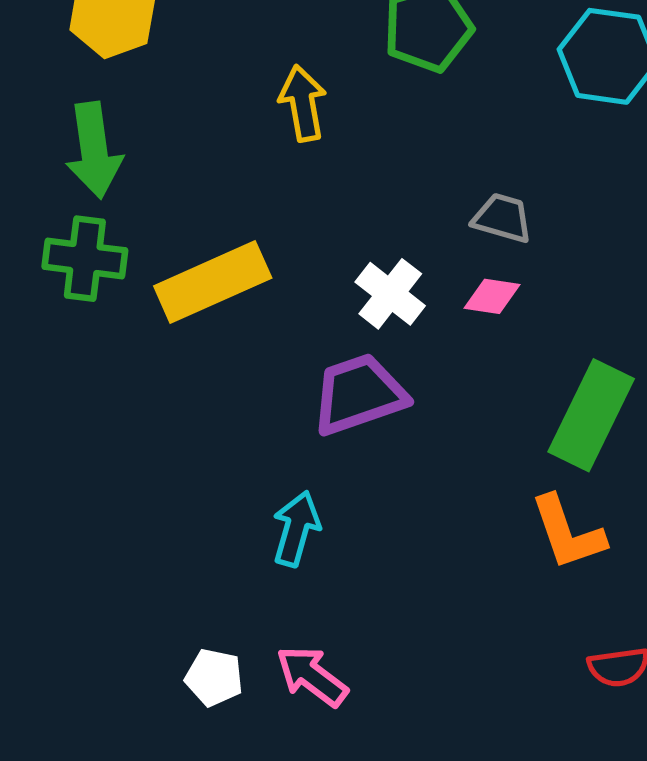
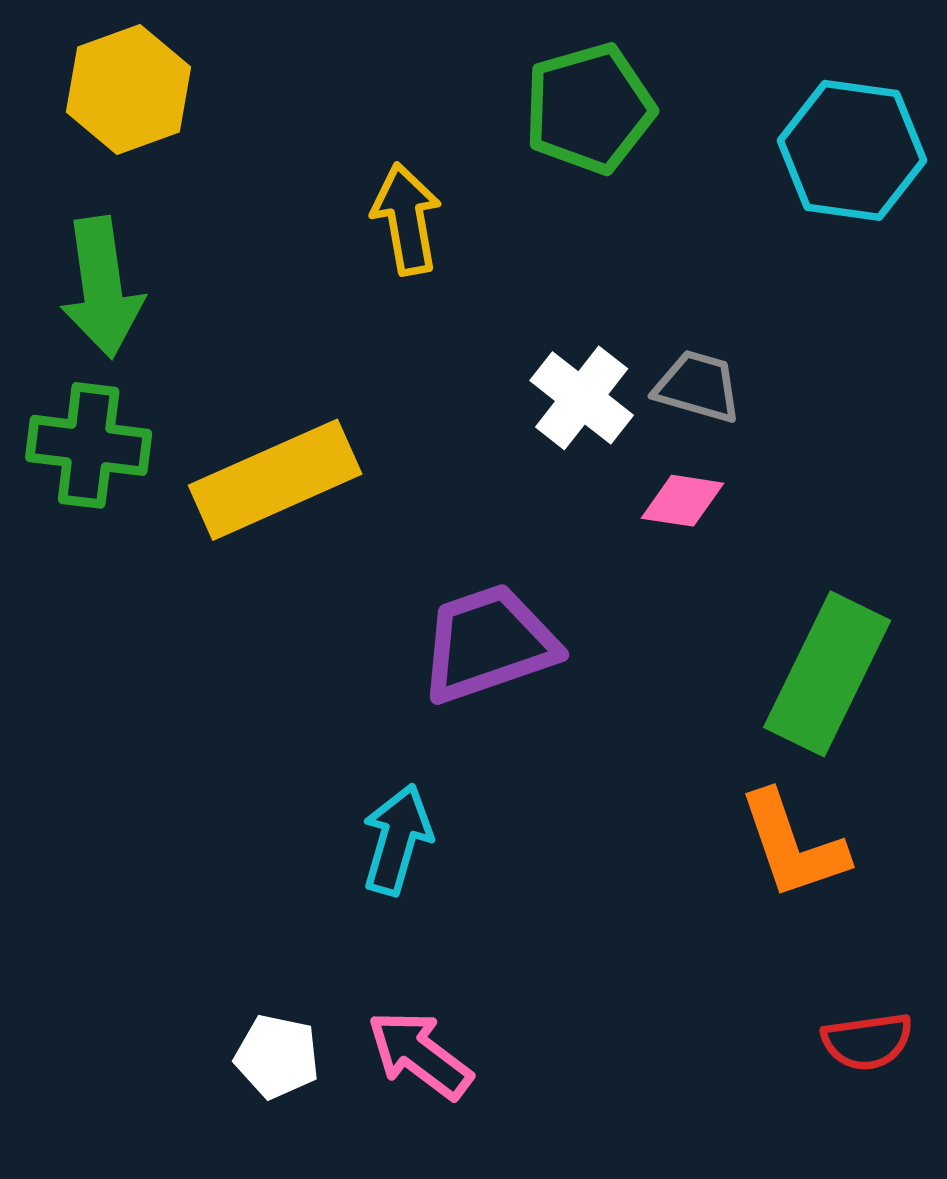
white cross: (390, 294) -> (582, 398), moved

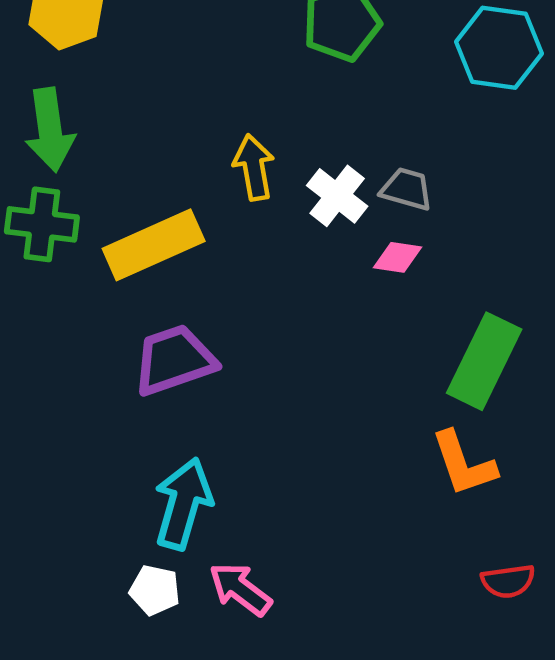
yellow arrow: (406, 219) -> (254, 167), moved
purple trapezoid: (488, 643) -> (174, 360), moved
cyan arrow: (397, 840) -> (183, 504), moved, size x1.4

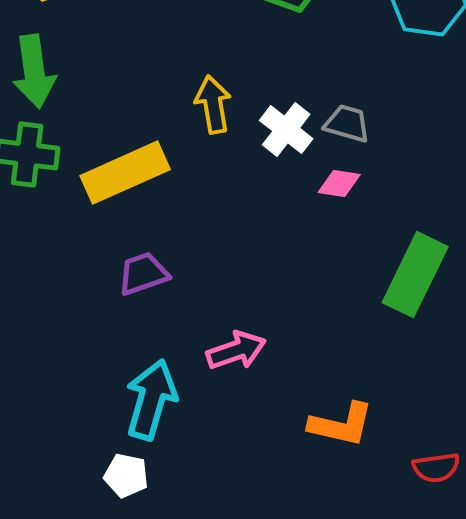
purple trapezoid: (174, 360) -> (143, 274), size x0.7
orange L-shape: (464, 464) -> (341, 425), moved, turned -58
pink arrow: (240, 589) -> (236, 351), moved, turned 124

